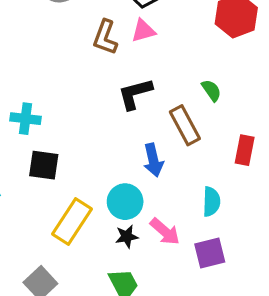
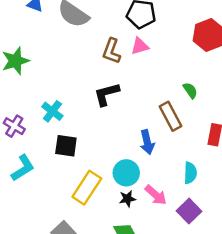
black L-shape: (135, 94) -> (107, 94), moved
cyan cross: (26, 119) -> (52, 111), turned 30
purple square: (210, 253) -> (189, 211), turned -30

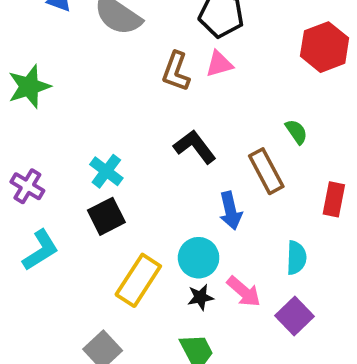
black L-shape: (107, 94) -> (195, 147), moved, turned 68
cyan cross: (52, 111) -> (106, 171), moved
black square: (66, 146) -> (106, 216), turned -35

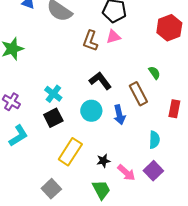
cyan circle: (199, 258) -> (91, 111), moved
pink arrow: (244, 292) -> (126, 173), moved

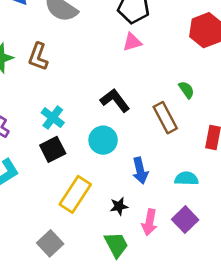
brown L-shape: (90, 41) -> (38, 57), moved
blue arrow: (119, 115) -> (140, 171), moved
cyan semicircle: (154, 140) -> (186, 179), turned -90
pink arrow: (126, 173) -> (149, 222), turned 60

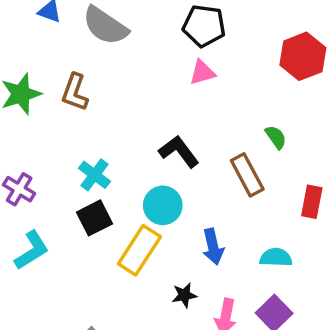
yellow rectangle: (75, 194) -> (139, 250), moved

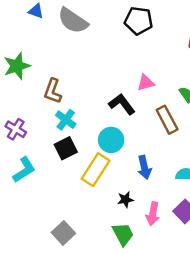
pink triangle: (202, 72) -> (146, 83), moved
brown L-shape: (75, 92) -> (53, 91), moved

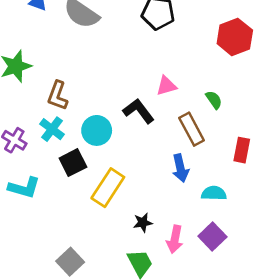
cyan cross: (66, 120) -> (52, 129), moved
cyan circle: (111, 140) -> (97, 130), moved
blue arrow: (144, 167) -> (180, 168), moved
cyan L-shape: (24, 170) -> (24, 188), turned 48

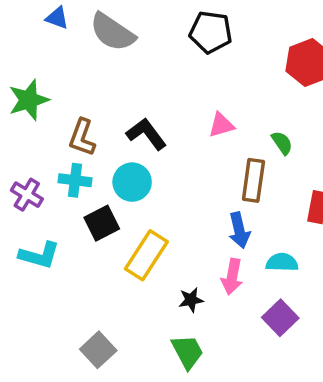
black L-shape: (139, 111) -> (146, 134), moved
cyan cross: (52, 129) -> (75, 180), turned -30
brown rectangle: (192, 129) -> (253, 180), turned 36
pink arrow: (175, 239) -> (232, 277), moved

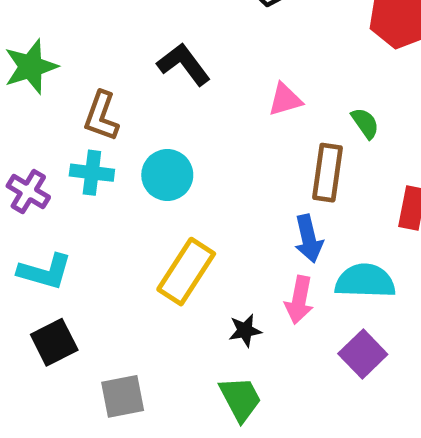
black L-shape: (146, 134) -> (184, 64), moved
black square: (102, 223) -> (54, 342), moved
cyan semicircle: (282, 262) -> (365, 281), size x1.4
gray square: (98, 350) -> (123, 396), turned 32

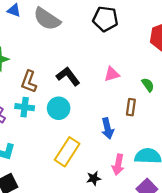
black L-shape: (184, 64) -> (68, 76), moved
brown rectangle: (327, 173) -> (131, 107), size x0.7
blue arrow: (309, 239) -> (108, 128), moved

